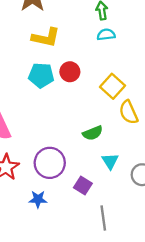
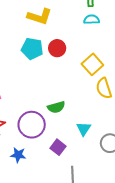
green semicircle: (93, 133) -> (56, 107), moved

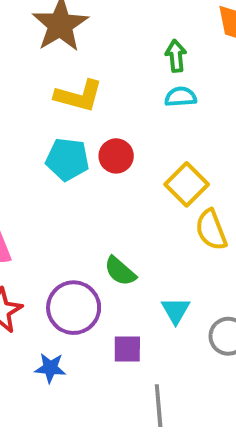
green semicircle: (56, 107) -> (120, 271), turned 60
purple square: (58, 147) -> (127, 349), turned -35

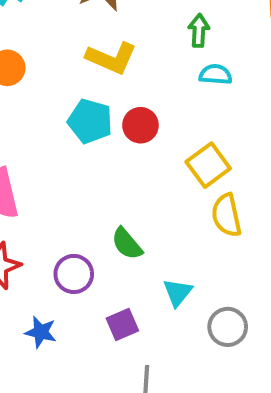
green arrow: (176, 56) -> (199, 31), moved
purple circle: (74, 308) -> (74, 274), size x0.7
purple square: (127, 349) -> (122, 325), turned -32

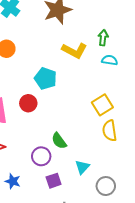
yellow L-shape: (111, 58) -> (74, 50), moved
red circle: (140, 125) -> (28, 103), moved
purple circle: (74, 274) -> (41, 156), moved

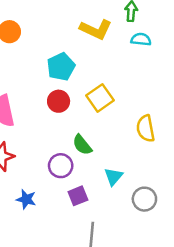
cyan pentagon: (46, 78) -> (61, 67), turned 30
red circle: (28, 103) -> (59, 101), moved
yellow square: (102, 105) -> (100, 98), moved

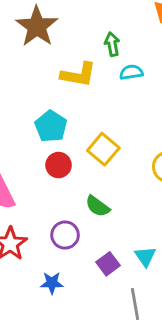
purple circle: (61, 166) -> (65, 235), moved
cyan triangle: (113, 176) -> (145, 256), moved

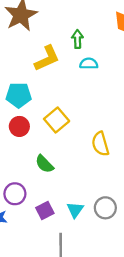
yellow L-shape: (78, 75) -> (47, 58), turned -44
cyan pentagon: (51, 126) -> (19, 95), turned 30
purple circle: (65, 235) -> (15, 194), moved

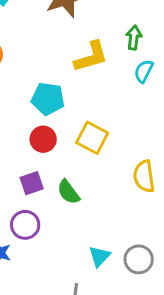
cyan semicircle: (89, 64) -> (144, 71), turned -72
yellow square: (57, 120) -> (92, 138), turned -30
purple square: (45, 210) -> (32, 183), moved

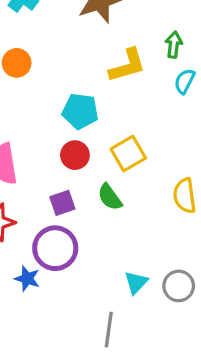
yellow square: (92, 138) -> (128, 154), turned 32
green semicircle: (68, 192) -> (110, 197), moved
purple circle: (25, 225) -> (55, 248), size x1.4

